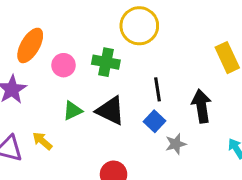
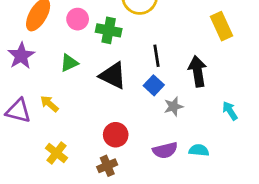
pink circle: (64, 65) -> (78, 19), moved
green triangle: (73, 111) -> (69, 63), moved

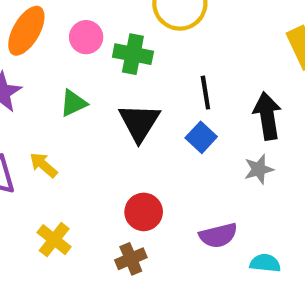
black triangle: (113, 75) -> (139, 122), turned 36
gray star: (174, 107) -> (259, 169), moved
cyan semicircle: (199, 150) -> (265, 263), moved

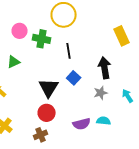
black line: (205, 93) -> (69, 51), moved
black triangle: (139, 122) -> (49, 88), moved
cyan semicircle: (265, 263) -> (104, 121), moved

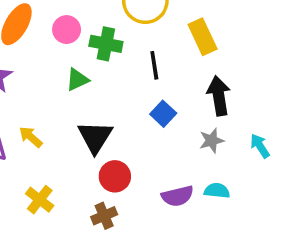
yellow rectangle: (122, 36) -> (203, 37), moved
green triangle: (14, 62) -> (77, 80), moved
black triangle: (49, 88) -> (95, 137), moved

